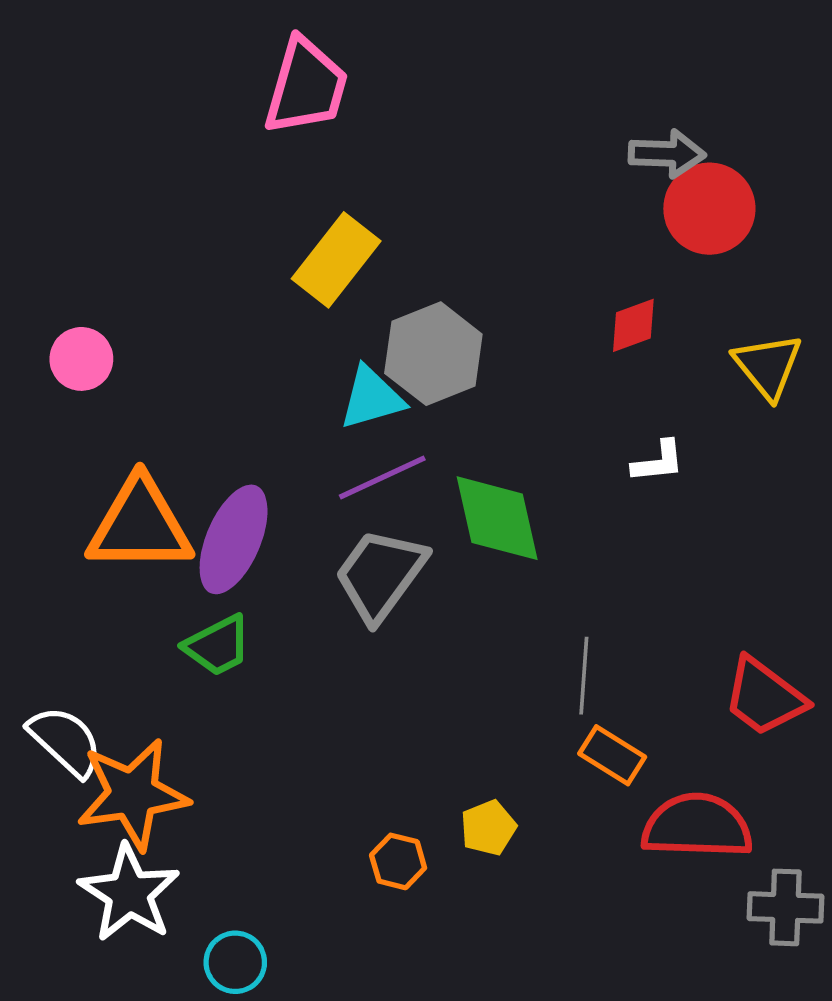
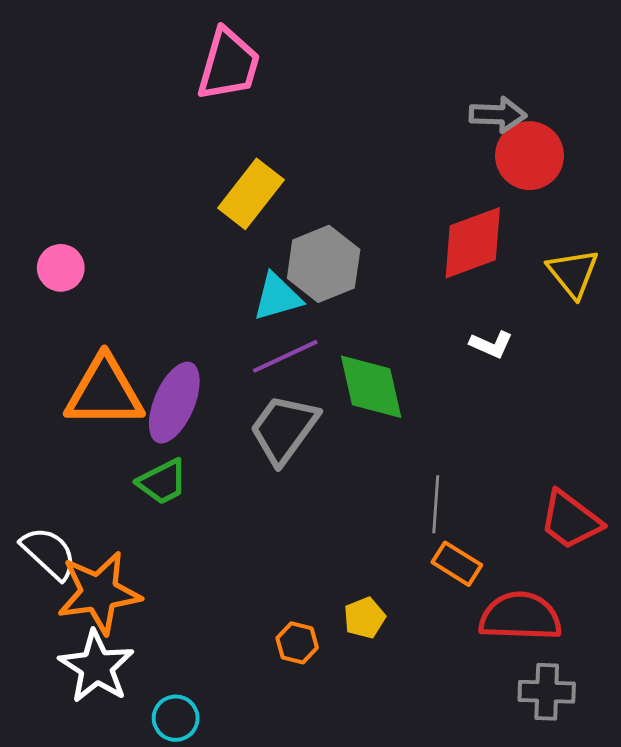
red diamond: (633, 325) -> (473, 243), size x1.8
white L-shape: (658, 462) -> (491, 344), turned 30
gray cross: (786, 907) -> (547, 692), moved

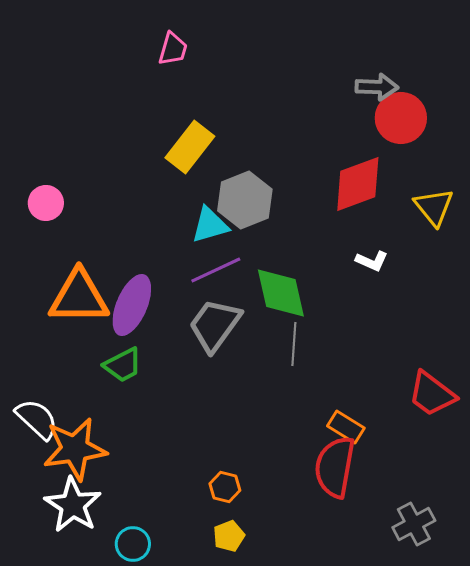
pink trapezoid: (228, 65) -> (173, 49), size x0.6
gray line: (436, 504) -> (294, 344), moved
red semicircle: (520, 616) -> (335, 467), moved, turned -82
yellow pentagon: (364, 618) -> (229, 536), moved
gray cross: (547, 692) -> (414, 524), turned -30

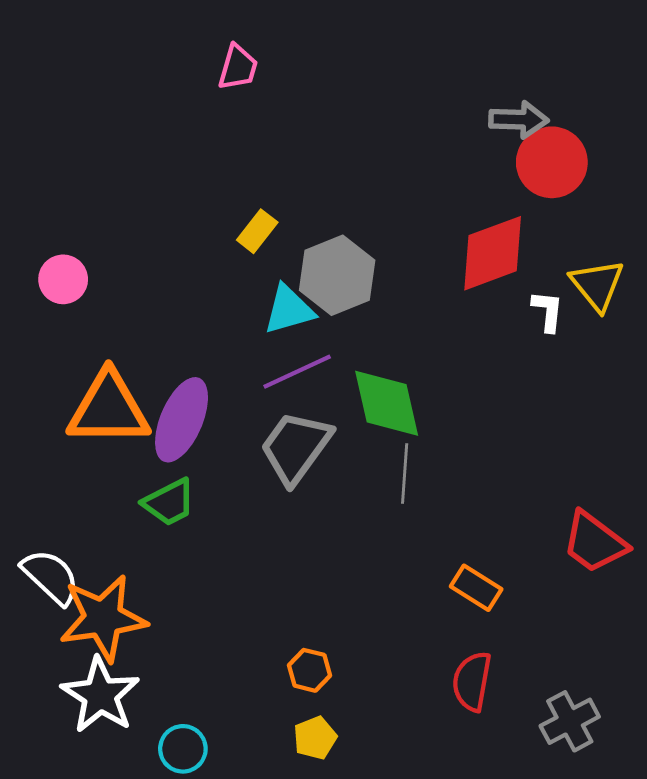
yellow rectangle: (190, 147) -> (257, 231), moved, size x0.6
white L-shape: (372, 261) -> (548, 311), moved, turned -108
red semicircle: (335, 467) -> (472, 681), moved, size x0.7

